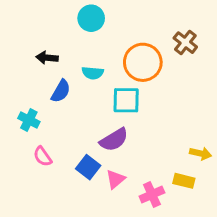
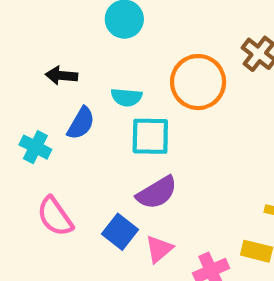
cyan square: (126, 100) -> (150, 136), moved
cyan cross: (29, 120) -> (35, 147), moved
pink semicircle: (43, 156) -> (55, 216), size x1.4

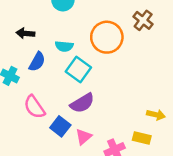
cyan square: (150, 136) -> (78, 70), turned 35
pink semicircle: (55, 216) -> (34, 107), moved

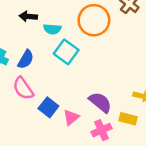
black arrow: (25, 33) -> (28, 16), moved
blue semicircle: (37, 62) -> (26, 59), moved
purple semicircle: (82, 103) -> (100, 102), moved, turned -110

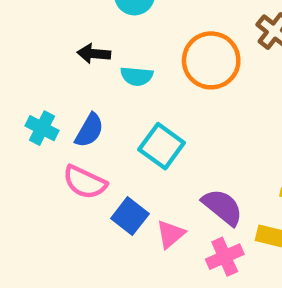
cyan square: (66, 52) -> (162, 146), moved
pink semicircle: (23, 88) -> (85, 182), turned -30

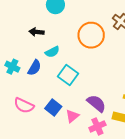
cyan semicircle: (137, 76) -> (52, 52), moved, turned -32
pink semicircle: (85, 182) -> (24, 105), moved

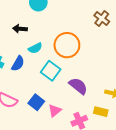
orange circle: (91, 35) -> (67, 45), moved
purple semicircle: (96, 103) -> (78, 86), moved

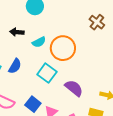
cyan semicircle: (35, 48) -> (39, 42), moved

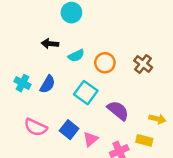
brown cross: (97, 22) -> (143, 64), moved
orange circle: (63, 48) -> (105, 63), size x0.7

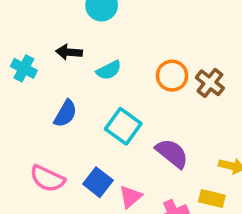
orange circle: (105, 63) -> (172, 76), moved
cyan cross: (23, 83) -> (24, 68), moved

